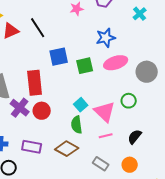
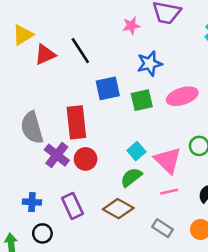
blue star: (106, 38) -> (150, 64), moved
green semicircle: (77, 125) -> (131, 177), turned 60
purple rectangle: (32, 147) -> (72, 206), turned 54

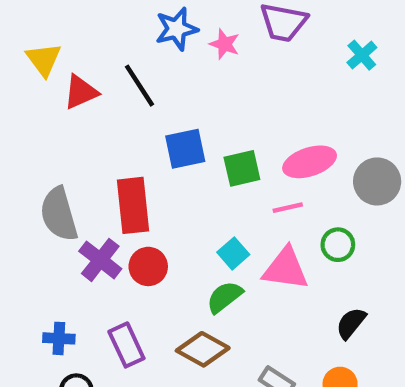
pink star: (131, 26) -> (225, 44), turned 30
yellow triangle: (23, 35) -> (44, 59), turned -35
blue star: (150, 64) -> (177, 29), moved
pink triangle: (168, 160) -> (286, 269), turned -36
pink line: (169, 192) -> (288, 208), moved

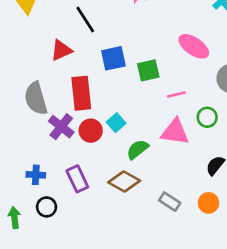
red triangle: (81, 92) -> (61, 50), moved
pink ellipse: (310, 162) -> (194, 46), moved, turned 52
cyan square: (233, 253) -> (116, 123), moved

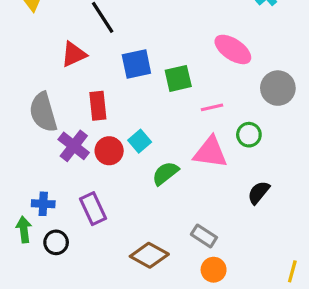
red rectangle: (81, 93) -> (98, 106), size x0.7
brown diamond: (124, 181) -> (149, 255), moved
orange circle: (208, 203) -> (214, 270), moved
green arrow: (14, 218) -> (24, 230), moved

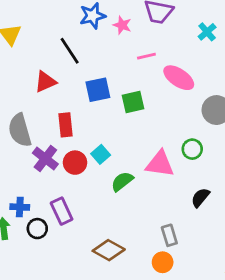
pink line: (212, 107) -> (146, 56), moved
gray rectangle: (204, 236) -> (169, 235), moved, turned 40
black circle: (56, 242) -> (37, 229), moved

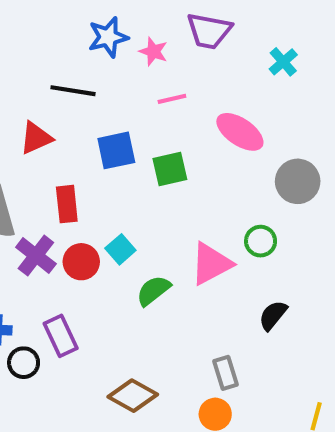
black line: (70, 51) -> (73, 91), turned -48
pink line: (146, 56) -> (172, 99), moved
pink triangle: (160, 164) -> (211, 264), turned -36

